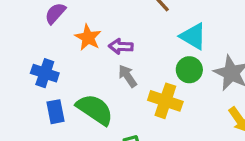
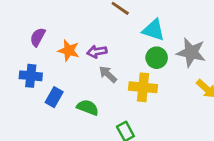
blue cross: (45, 73) -> (31, 76), moved
green semicircle: (95, 109) -> (88, 107), size x0.7
blue rectangle: (56, 112) -> (54, 97), moved, turned 54

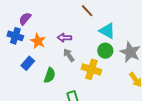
orange star: (69, 51) -> (38, 41), moved
blue cross: (31, 76) -> (15, 36), moved
green semicircle: (88, 107) -> (50, 75), turned 77

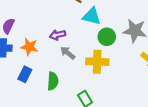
cyan triangle: (107, 31) -> (92, 16), moved

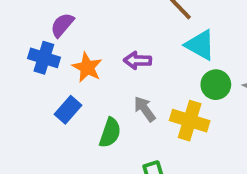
gray arrow: (68, 53) -> (145, 109), moved

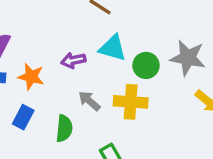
cyan triangle: (200, 45) -> (113, 48), moved

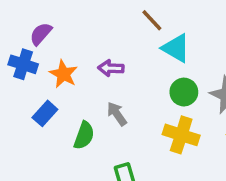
cyan triangle: (113, 48) -> (176, 48), moved
yellow cross: (131, 102) -> (181, 135), moved

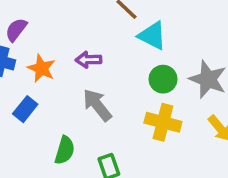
gray arrow: (117, 114) -> (97, 105), size x1.4
green semicircle: (84, 135) -> (65, 150), moved

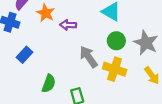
orange star: (41, 68) -> (46, 13), moved
gray arrow: (97, 105) -> (88, 57), moved

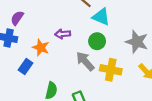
orange star: (46, 13) -> (41, 48), moved
green circle: (116, 41) -> (97, 41), moved

